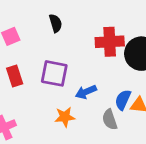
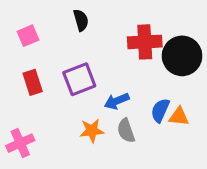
purple square: (54, 73) -> (79, 79), turned -32
gray semicircle: (110, 120) -> (126, 131), moved

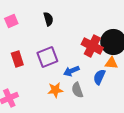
pink square: (28, 36) -> (11, 21), moved
red cross: (145, 42) -> (92, 46), moved, turned 30
orange triangle: (179, 117) -> (111, 63), moved

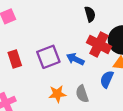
black semicircle: (48, 19) -> (90, 14), moved
blue arrow: (71, 71) -> (75, 59), moved, turned 49

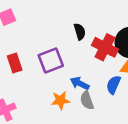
black semicircle: (90, 14) -> (80, 32), moved
blue arrow: (75, 59) -> (80, 83), moved

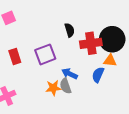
red cross: (105, 47) -> (91, 43), turned -35
gray semicircle: (87, 100) -> (66, 86), moved

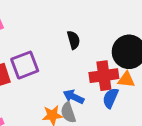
red cross: (91, 43) -> (104, 76), moved
purple square: (45, 54) -> (25, 65), moved

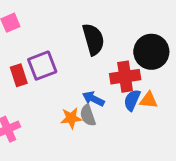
black semicircle: (74, 40) -> (93, 39), size x1.6
orange triangle: (126, 80) -> (149, 100), moved

